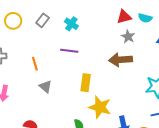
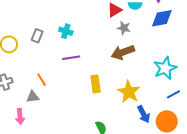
gray triangle: (45, 87) -> (33, 97), moved, turned -32
yellow star: (100, 107) -> (129, 92), moved, turned 30

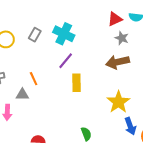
cyan cross: (66, 31) -> (64, 34), size x1.5
purple line: (71, 58) -> (66, 61), turned -48
yellow rectangle: (96, 84) -> (76, 83), moved

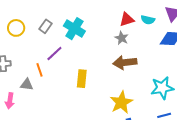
gray star: (122, 38) -> (122, 38), moved
purple line: (66, 61) -> (54, 53), moved

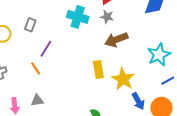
cyan cross: (74, 29) -> (78, 17), moved
yellow rectangle: (82, 79) -> (98, 69), moved
gray triangle: (27, 85) -> (37, 101), moved

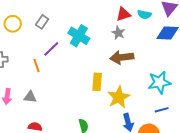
cyan cross: (78, 17) -> (79, 36), moved

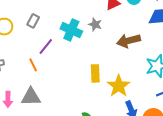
gray star: (118, 33) -> (95, 24), moved
brown arrow: (122, 57) -> (129, 41), moved
gray triangle: (30, 97) -> (31, 97), size x1.5

